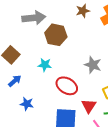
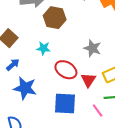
blue star: (27, 104) -> (25, 88), size x1.6
red triangle: (89, 106) -> (88, 80), moved

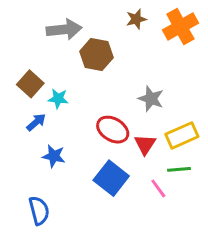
cyan star: (43, 48) -> (58, 99), moved
blue star: (25, 88) -> (54, 156), size x0.7
blue square: (65, 103) -> (111, 178), turned 35

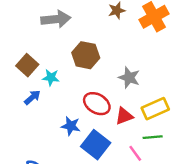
brown hexagon: (96, 54) -> (86, 55), moved
red triangle: (145, 144) -> (124, 116), turned 36
blue star: (54, 156) -> (71, 126), moved

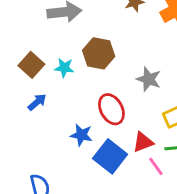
cyan star: (51, 78) -> (64, 68), moved
red ellipse: (97, 104) -> (111, 109), turned 30
red triangle: (124, 116) -> (143, 142), moved

